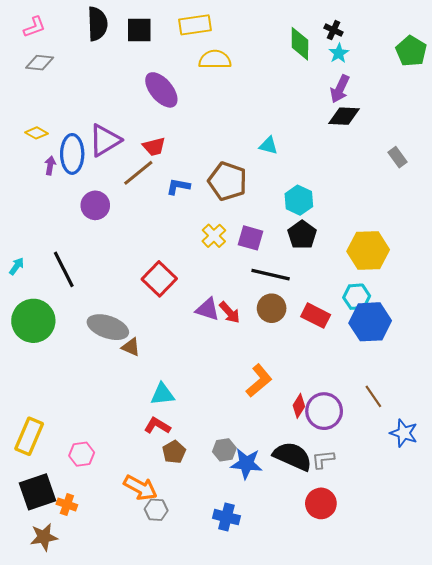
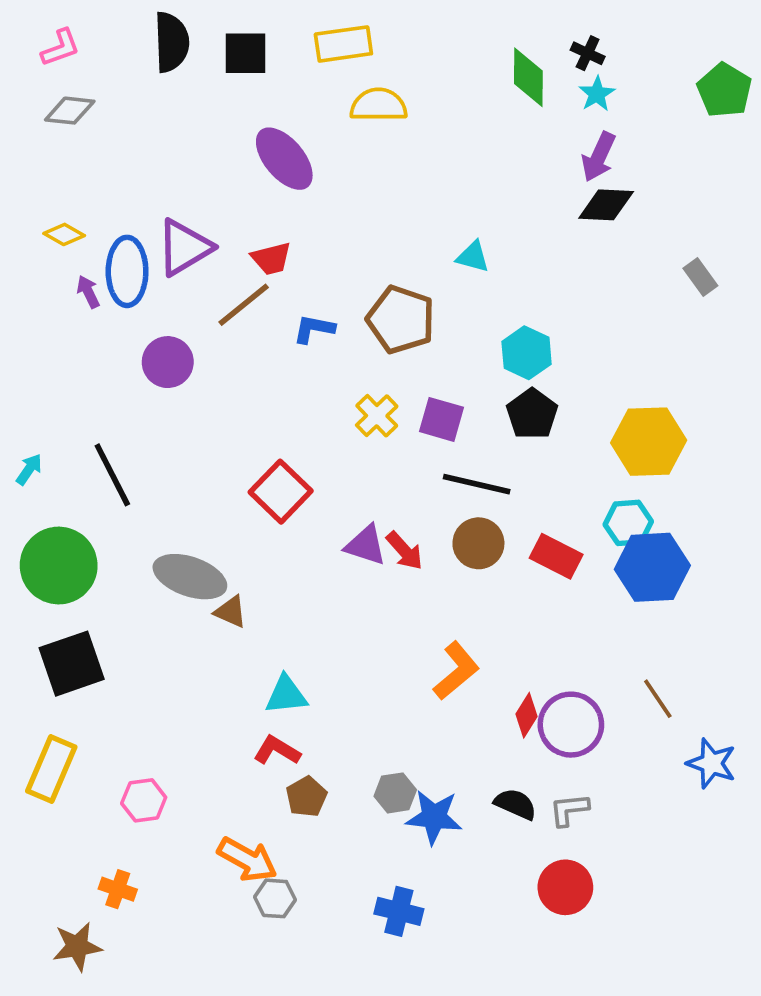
purple arrow: (50, 165) -> (88, 292), turned -36
black semicircle: (293, 456) -> (515, 804), size x0.6
black square: (38, 492) -> (72, 664), moved

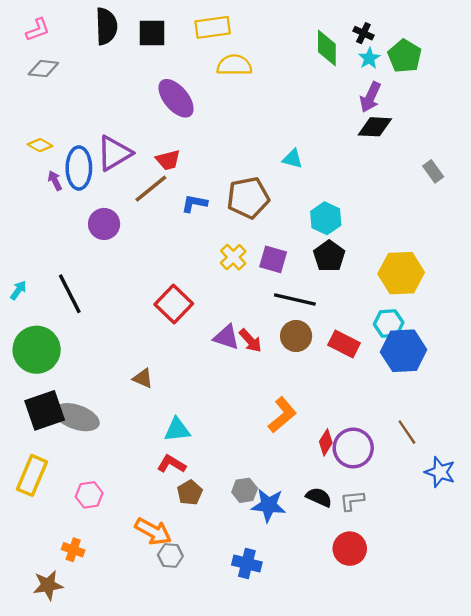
green pentagon: (724, 90) -> (405, 56), moved
brown pentagon: (401, 320) -> (248, 198), turned -30
gray ellipse: (190, 577) -> (77, 417), moved

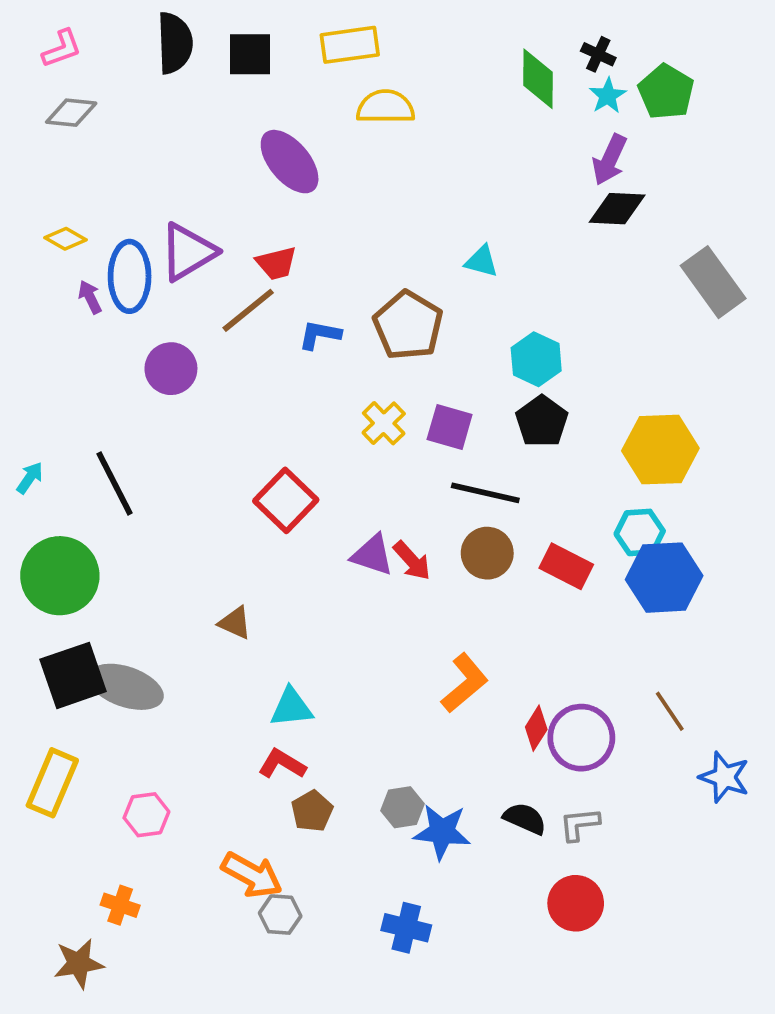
gray rectangle: (433, 171) -> (713, 282), size x1.8
brown pentagon: (248, 198) -> (408, 325), turned -30

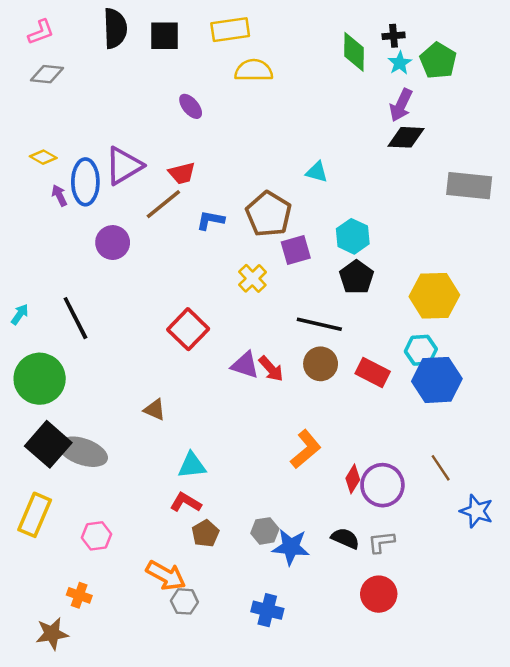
black cross: (598, 54) -> (394, 36), turned -30
purple ellipse: (290, 162) -> (191, 106), size x0.6
gray rectangle: (713, 282) -> (469, 186), turned -48
purple square: (450, 427) -> (296, 250), moved, turned -32
black square: (73, 675) -> (48, 444), turned -30

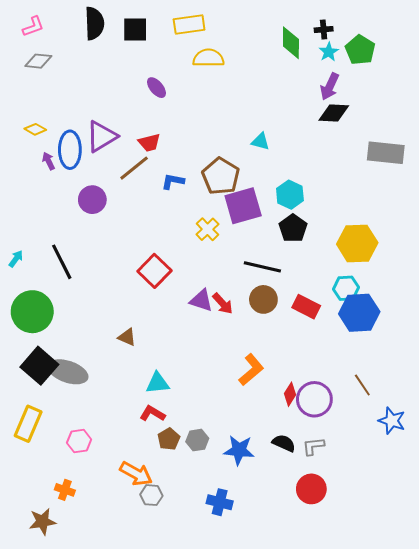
purple square: (296, 250) -> (243, 206), size x1.5
gray hexagon: (265, 531) -> (197, 440), moved

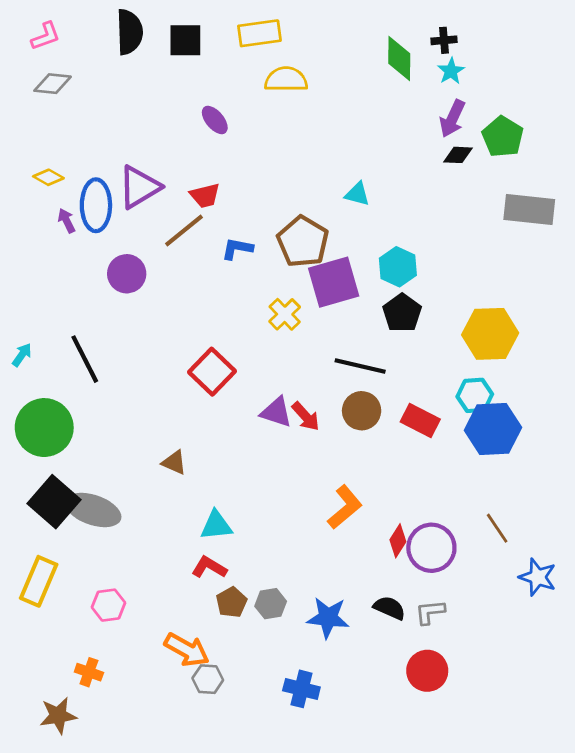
green pentagon: (360, 50) -> (503, 137), moved
black diamond: (334, 113) -> (458, 155), size x0.7

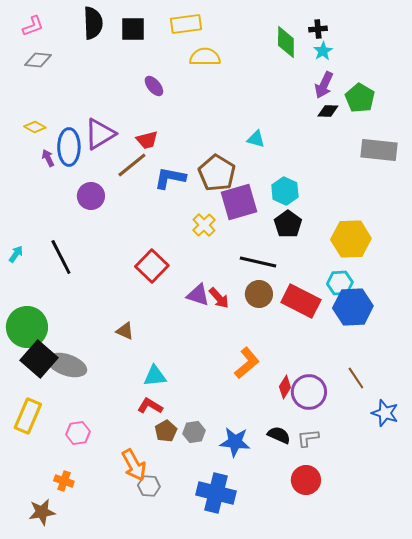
blue L-shape: (237, 249) -> (170, 178), size x1.4
red rectangle: (420, 421) -> (301, 301), size x1.4
green circle: (44, 428) -> (27, 327), moved
orange arrow: (187, 650) -> (134, 465), turned 32
blue cross: (301, 689) -> (216, 493), size x1.5

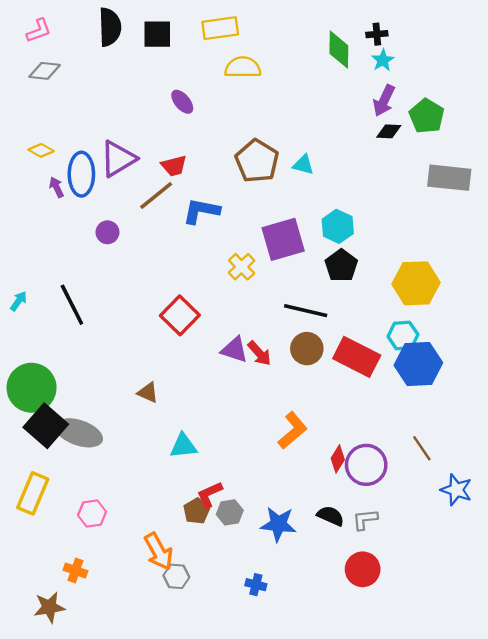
brown pentagon: (217, 173) -> (257, 161), moved
purple circle: (91, 196) -> (107, 232), size x0.7
red L-shape: (150, 406) -> (210, 495), moved, turned -55
blue cross: (216, 493) -> (256, 585), size x0.5

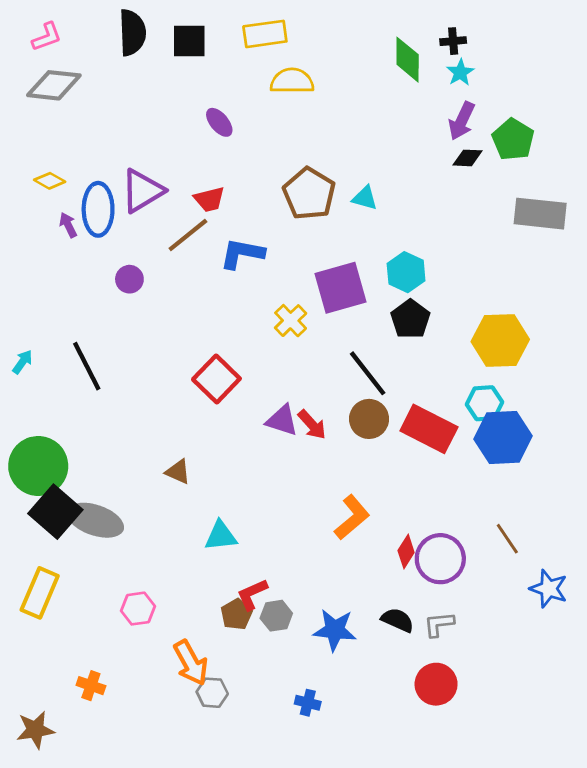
gray diamond: (45, 71) -> (54, 85), size x1.4
black line: (306, 311) -> (368, 373), turned 39
pink hexagon: (92, 514) -> (138, 609), moved
brown star: (49, 607) -> (35, 730), moved

